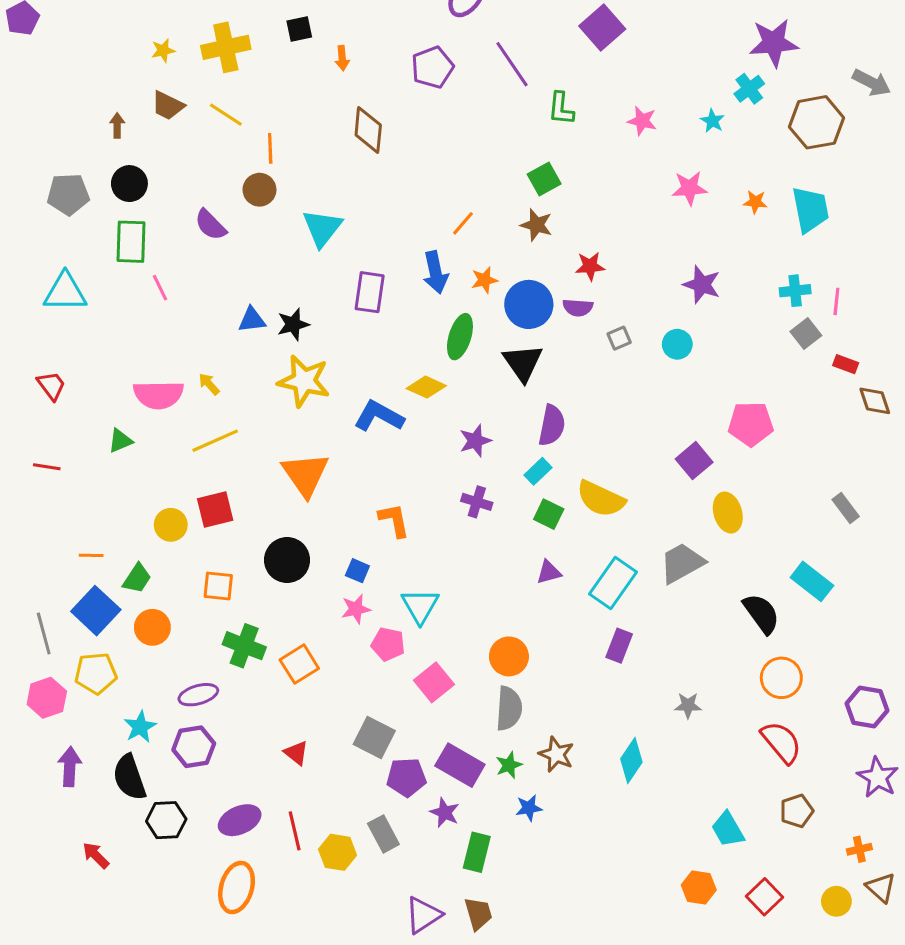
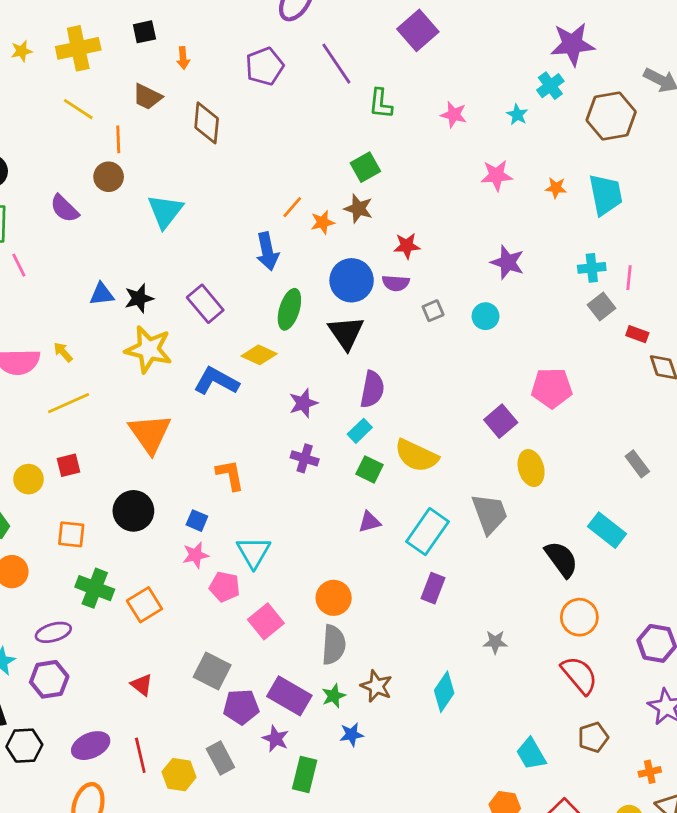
brown trapezoid: (168, 106) -> (147, 97), moved
orange star: (484, 280) -> (323, 222), moved
purple rectangle: (370, 292) -> (205, 304), moved, turned -48
red square: (215, 510) -> (69, 465), size x0.7
gray trapezoid: (682, 563) -> (490, 514), turned 99

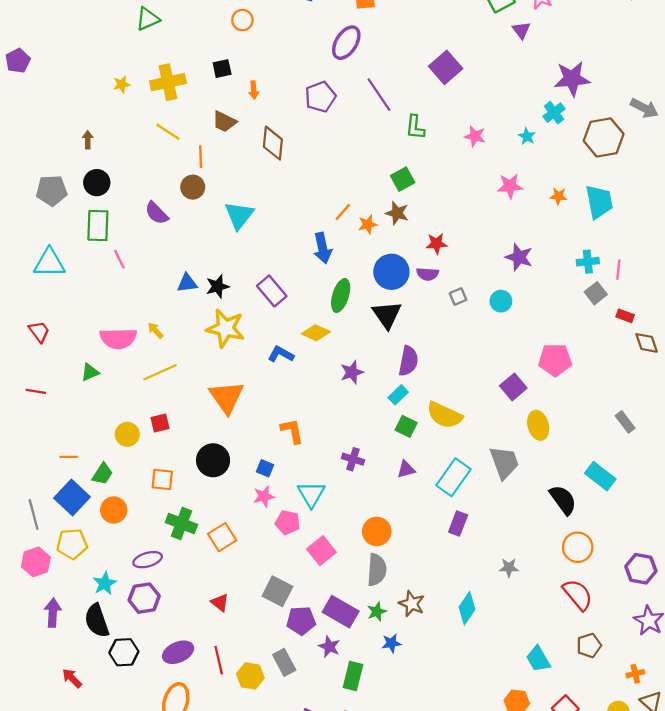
blue L-shape: (216, 381) -> (281, 354), size x0.7
purple cross: (305, 458) -> (353, 459), moved

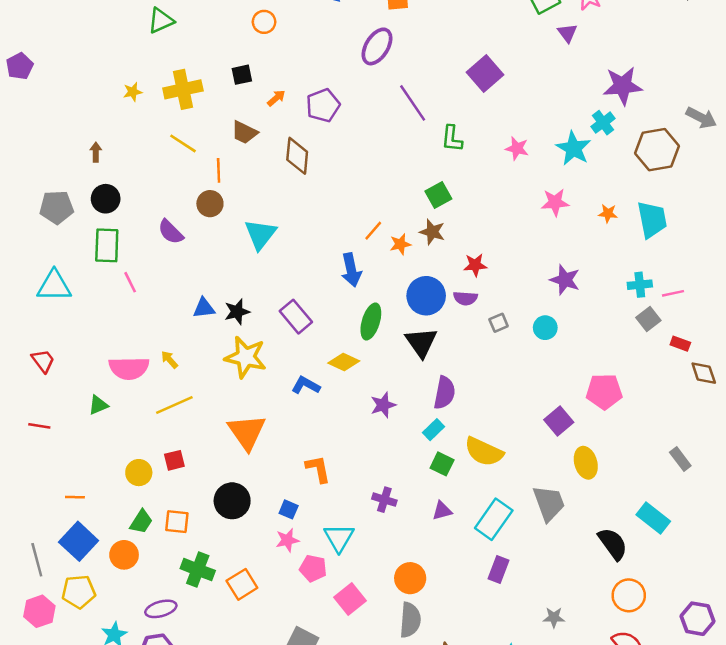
orange arrow: (254, 90) -> (276, 98), turned -126
purple pentagon: (320, 97) -> (323, 105), moved
cyan star: (527, 136) -> (573, 148), size x1.8
pink line: (618, 270) -> (673, 293), turned 72
green trapezoid: (102, 474) -> (141, 522), moved

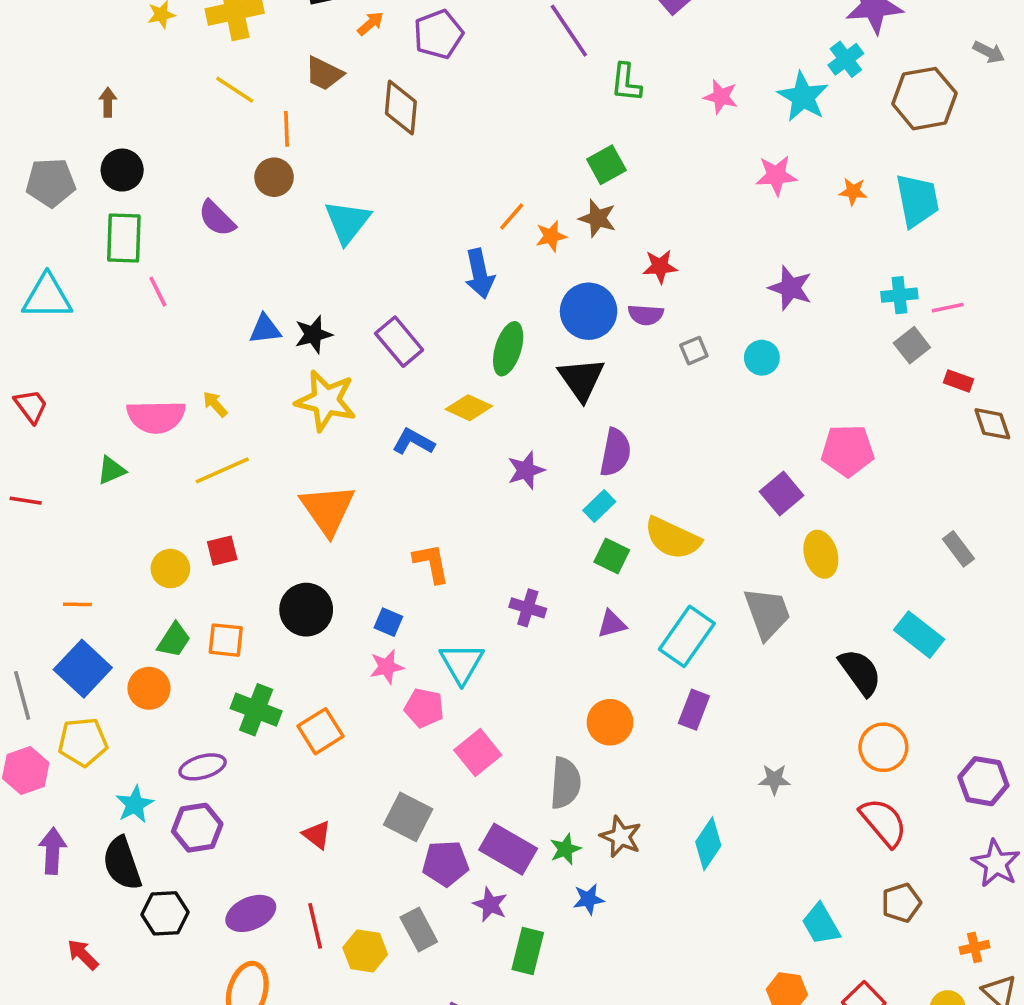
gray arrow: (701, 118) -> (989, 52), size x0.7
orange circle: (410, 578) -> (610, 722), moved

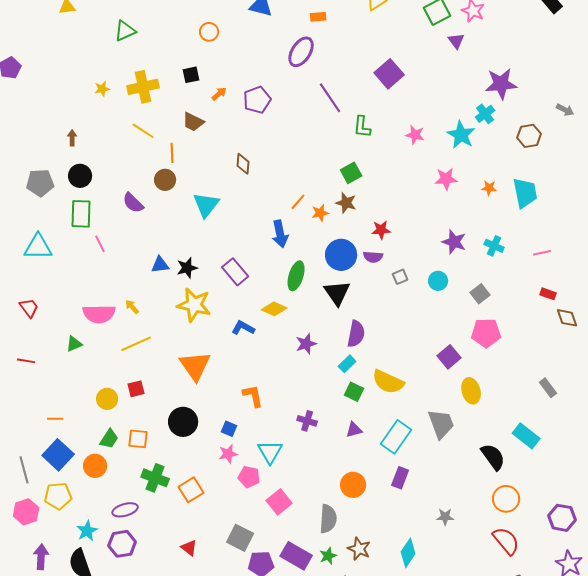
brown hexagon: (924, 99) -> (529, 136), size x0.7
brown diamond: (401, 108) -> (243, 164), moved, size x0.7
cyan cross: (899, 295) -> (494, 246), moved, turned 30
gray square: (912, 345) -> (480, 294), moved

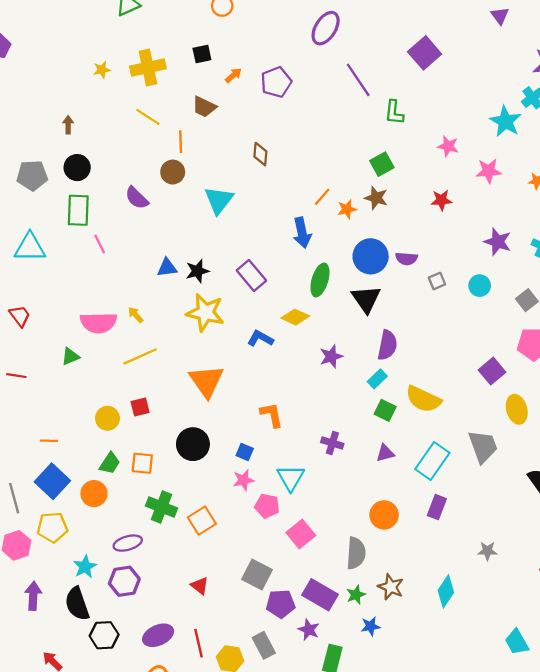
pink star: (415, 135) -> (448, 146), moved
red star: (381, 230) -> (441, 200), moved

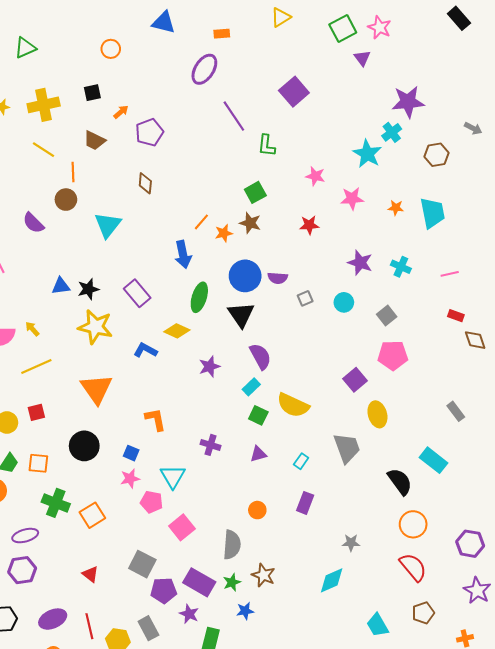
purple pentagon: (276, 82) -> (149, 132), moved
purple semicircle: (387, 345) -> (260, 356), turned -40
cyan rectangle: (432, 461) -> (301, 461), size x0.5
orange circle: (384, 515) -> (257, 510), size x0.7
cyan diamond: (446, 591) -> (332, 580), moved, turned 32

